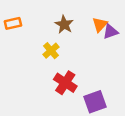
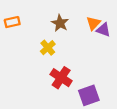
purple triangle: (110, 32) -> (103, 30), turned 40

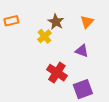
purple triangle: (103, 30) -> (82, 51), moved
yellow cross: (48, 48) -> (44, 36), moved

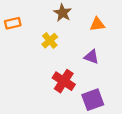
brown star: (56, 22) -> (63, 13), moved
orange triangle: (87, 22) -> (97, 24), turned 40

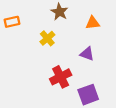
red cross: (64, 81) -> (61, 77), turned 30

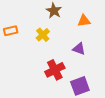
orange rectangle: (12, 22) -> (11, 31), moved

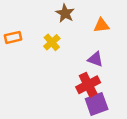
red cross: (55, 70) -> (88, 85), moved

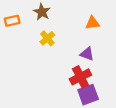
brown star: (65, 13) -> (42, 12), moved
orange rectangle: (13, 37) -> (12, 21), moved

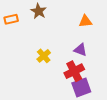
yellow cross: (47, 38) -> (44, 56), moved

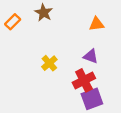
orange rectangle: (11, 19) -> (13, 22), turned -32

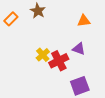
red cross: (84, 80) -> (59, 61), moved

